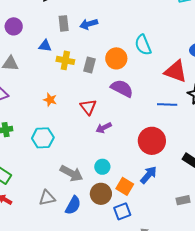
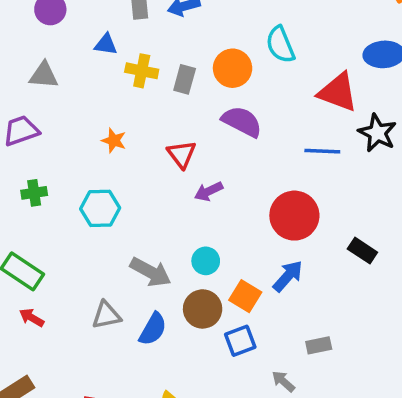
gray rectangle: (183, 200) -> (319, 345), moved

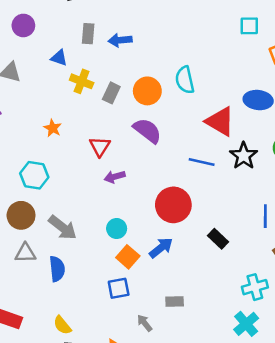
cyan circle: (206, 261) -> (117, 229), moved
brown circle: (203, 309) -> (21, 215), moved
blue semicircle: (153, 329) -> (57, 269), turned -45

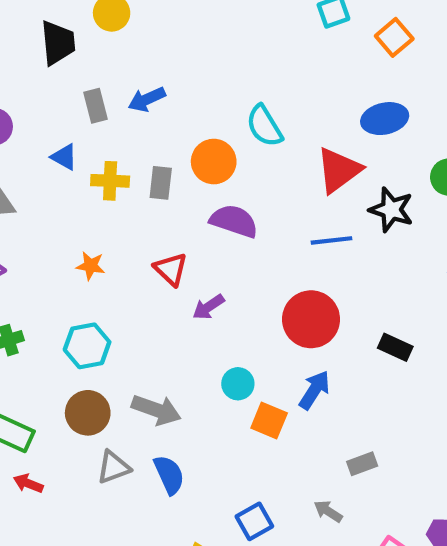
blue triangle: (59, 58) -> (64, 157), turned 30
red triangle: (220, 121) -> (339, 170), turned -48
blue square: (119, 288) -> (254, 521), moved

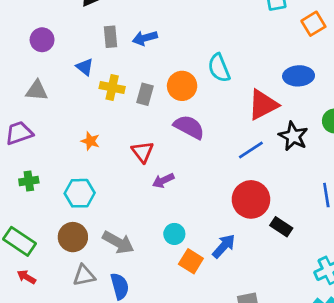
blue line: (331, 240) -> (251, 150), turned -36
red circle: (311, 319) -> (251, 199), moved

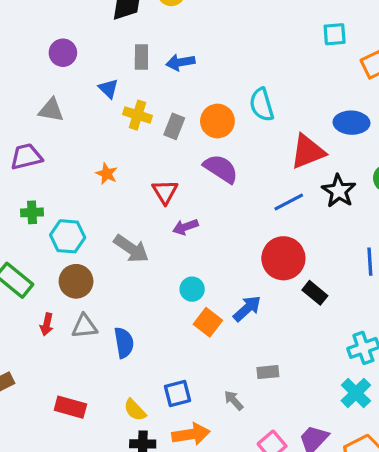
cyan hexagon: (80, 193) -> (68, 236), moved
gray arrow: (118, 242) -> (131, 249), moved
red arrow: (26, 277) -> (47, 324), moved, turned -114

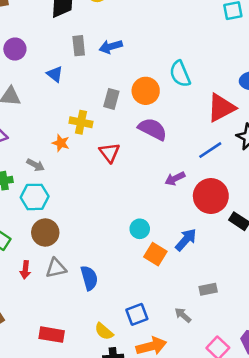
yellow cross: (138, 115) -> (81, 122), moved
purple arrow: (185, 227) -> (175, 179), moved
gray arrow: (131, 249) -> (36, 165), moved, size x0.6

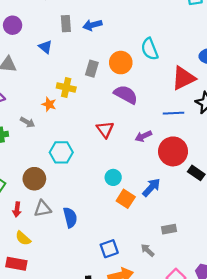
blue line: (210, 150) -> (173, 113), turned 30
red triangle: (109, 153) -> (105, 129), moved
cyan hexagon: (35, 197) -> (61, 152), moved
yellow semicircle: (104, 331) -> (23, 238), moved
red rectangle: (52, 335) -> (16, 264), moved

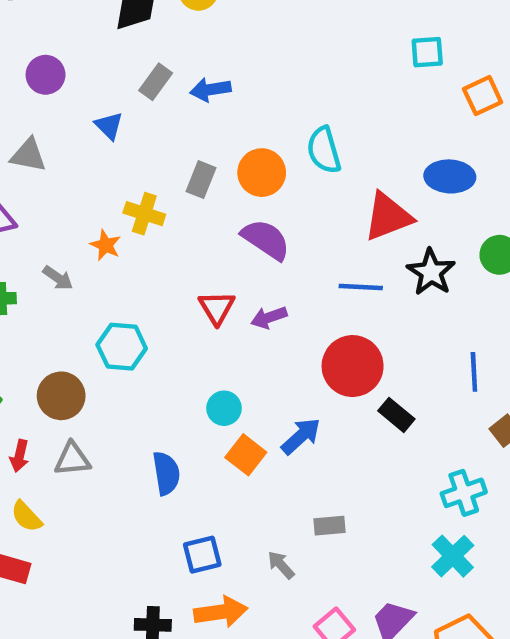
gray rectangle: (66, 24) -> (156, 82), turned 35
purple arrow: (143, 136) -> (269, 317), moved
blue semicircle: (70, 217) -> (166, 473), moved

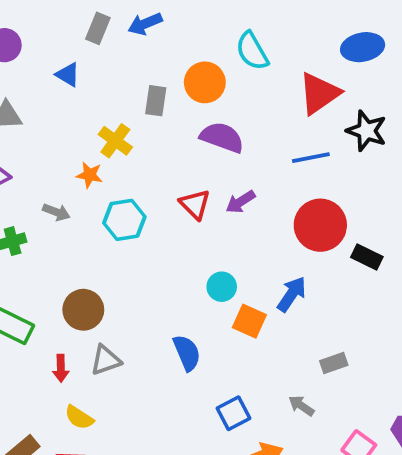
yellow cross: (144, 214) -> (115, 141), turned 32
cyan hexagon: (122, 347) -> (124, 220), moved

